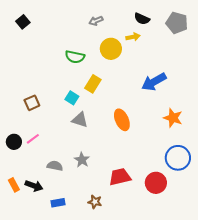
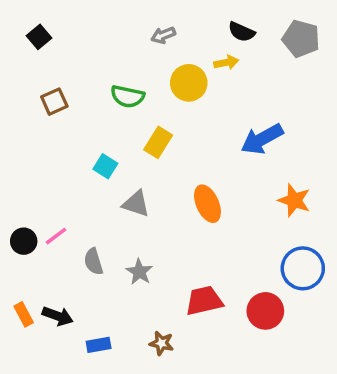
cyan square: (72, 98) -> (105, 166), moved
brown square: (32, 103) -> (54, 102), moved
gray semicircle: (55, 166) -> (93, 262), moved, turned -119

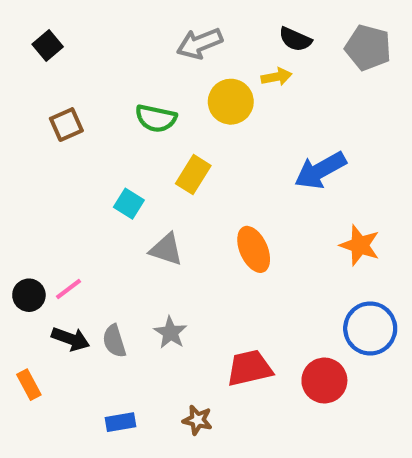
gray arrow: (163, 35) -> (200, 43), size x1.5
gray semicircle: (93, 262) -> (114, 341), moved
black arrow: (58, 316) -> (71, 339), moved

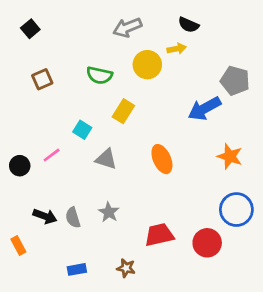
gray pentagon: (368, 48) -> (235, 81), moved
pink line: (68, 289) -> (52, 155), moved
black circle: (29, 295) -> (20, 166), moved

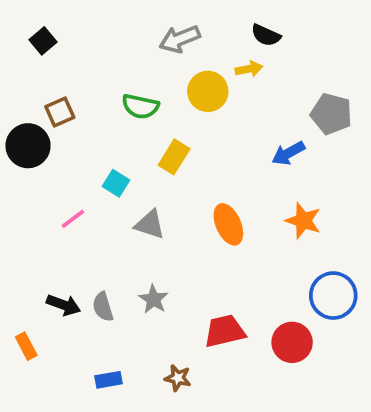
blue arrow: (204, 109) -> (288, 153), size x0.7
orange star: (230, 156) -> (303, 221), moved
black circle: (20, 166) -> (28, 146), moved, size x1.5

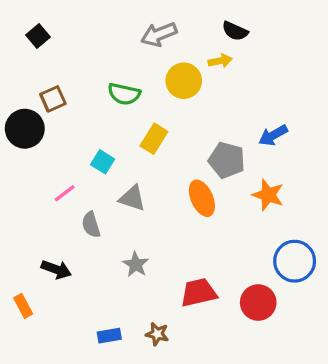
gray pentagon: (331, 114) -> (227, 160), moved
blue arrow: (288, 153) -> (273, 135), moved
gray semicircle: (103, 307) -> (91, 225), moved
blue rectangle: (109, 380) -> (109, 336), moved

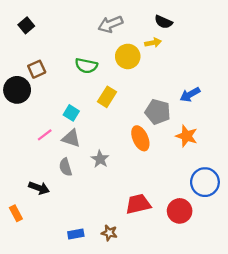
gray triangle: (132, 198) -> (71, 138), moved
gray semicircle: (91, 225) -> (65, 167), moved
gray star: (136, 264) -> (100, 159), moved

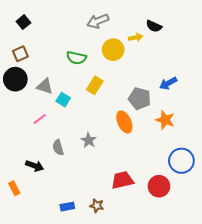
black semicircle: (163, 22) -> (154, 26), moved
brown square: (37, 69) -> (20, 54), moved
gray triangle: (71, 138) -> (45, 86), moved

